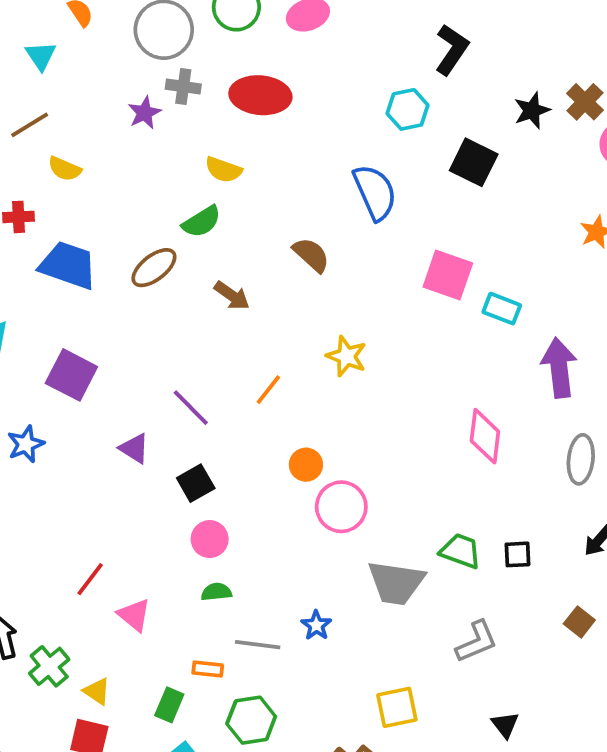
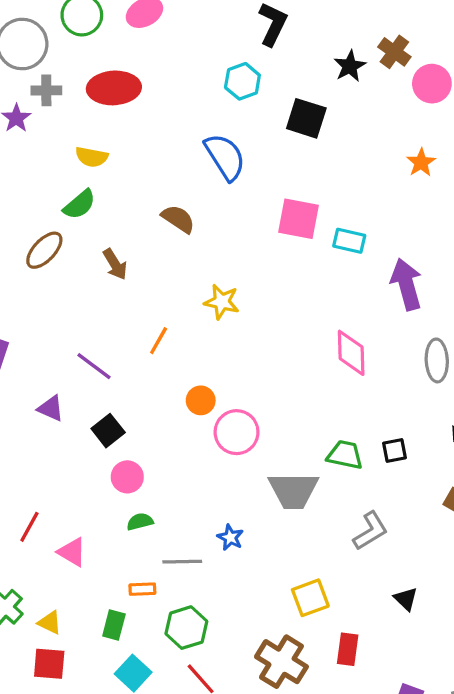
brown arrow: (232, 296) -> (115, 264), turned 32

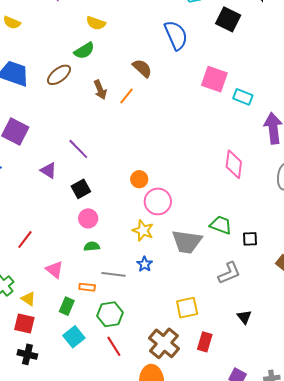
yellow star: (222, 302) -> (143, 230), moved
orange line: (159, 341) -> (126, 96), moved
black square: (394, 451) -> (250, 239), moved
pink triangle: (72, 552) -> (54, 270), moved

